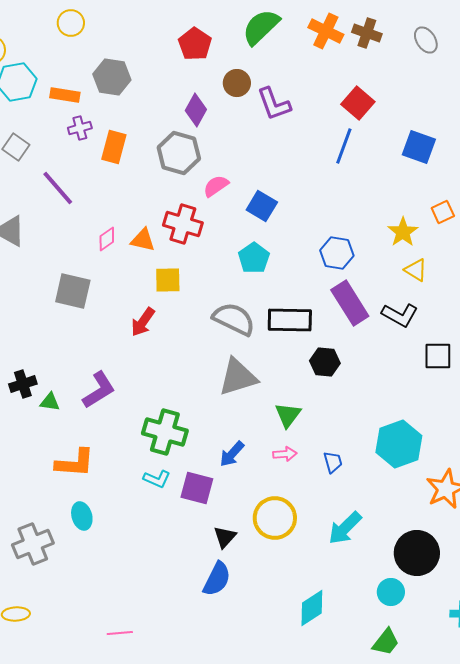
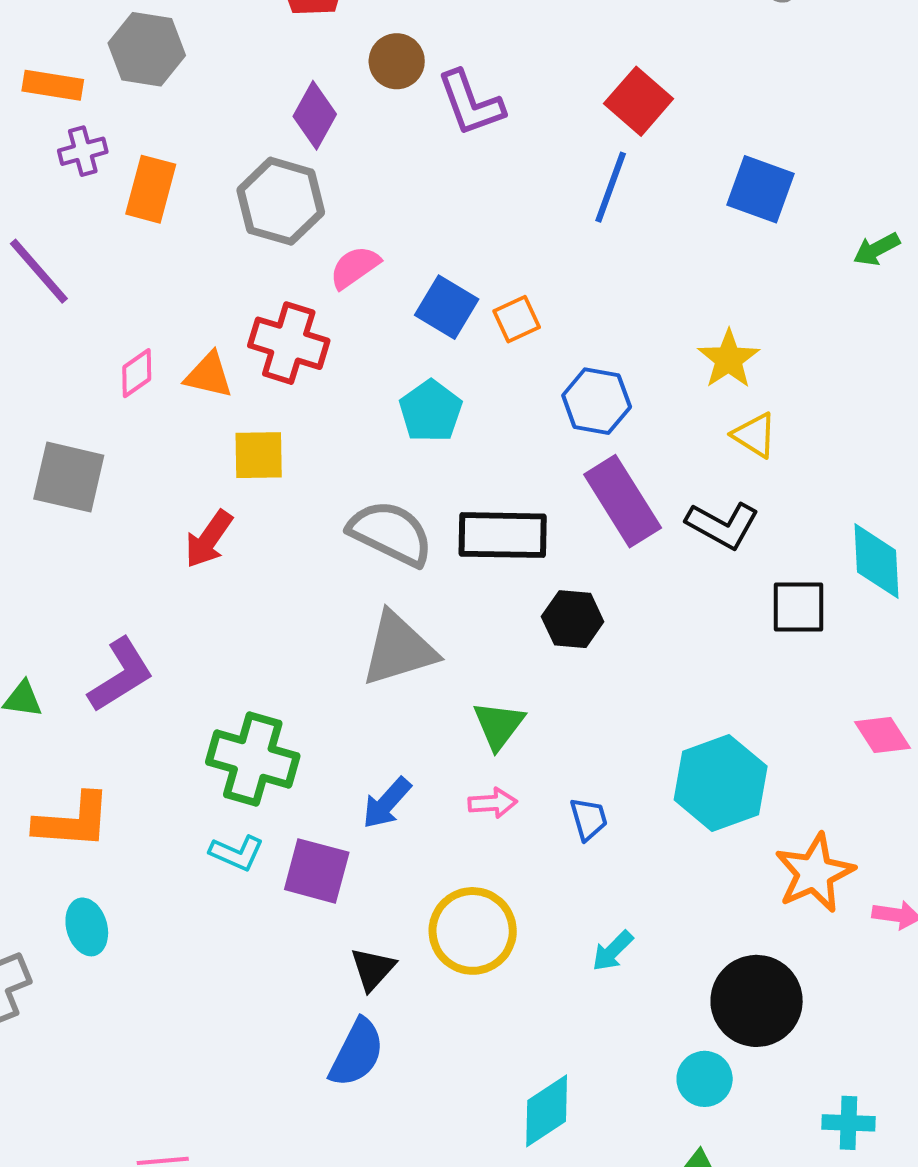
orange square: (443, 212) -> (517, 319), moved
cyan arrow: (345, 528) -> (613, 951), size x0.6

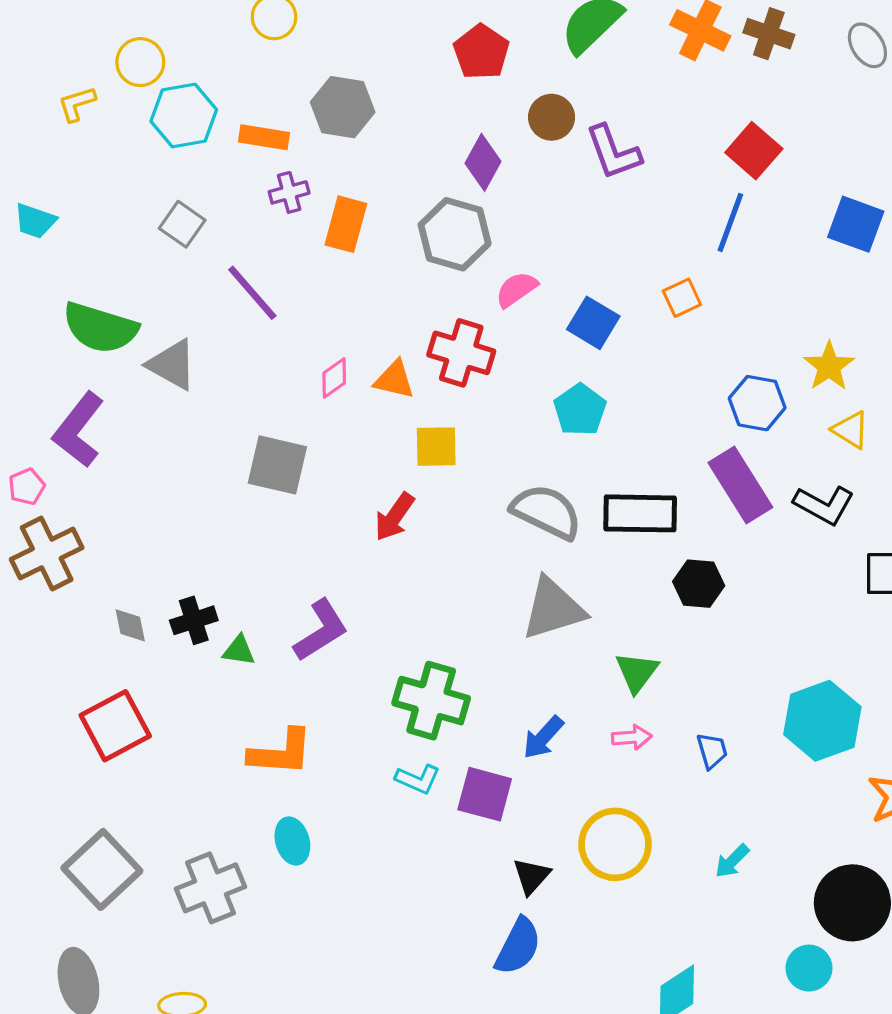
orange square: (517, 319) -> (682, 298), moved
blue hexagon: (597, 401) -> (757, 403), moved

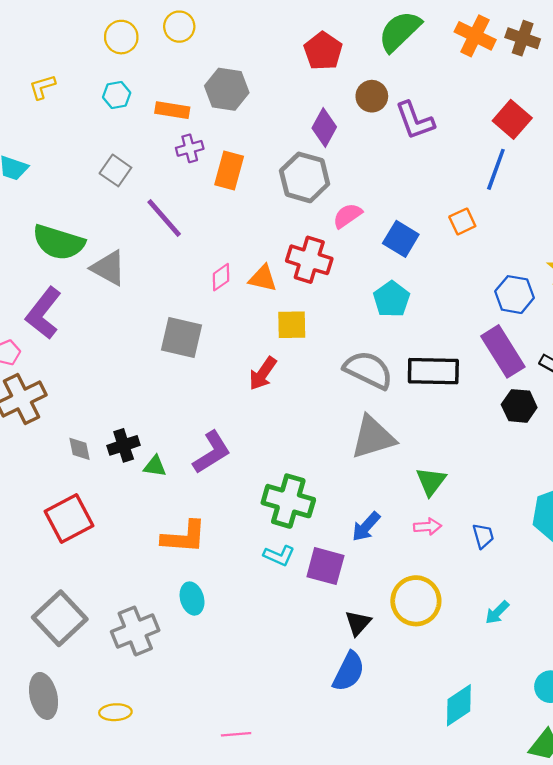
yellow circle: (140, 62) -> (121, 37), moved
cyan hexagon: (184, 116) -> (117, 95), size x0.6
black hexagon: (699, 584) -> (519, 406), moved

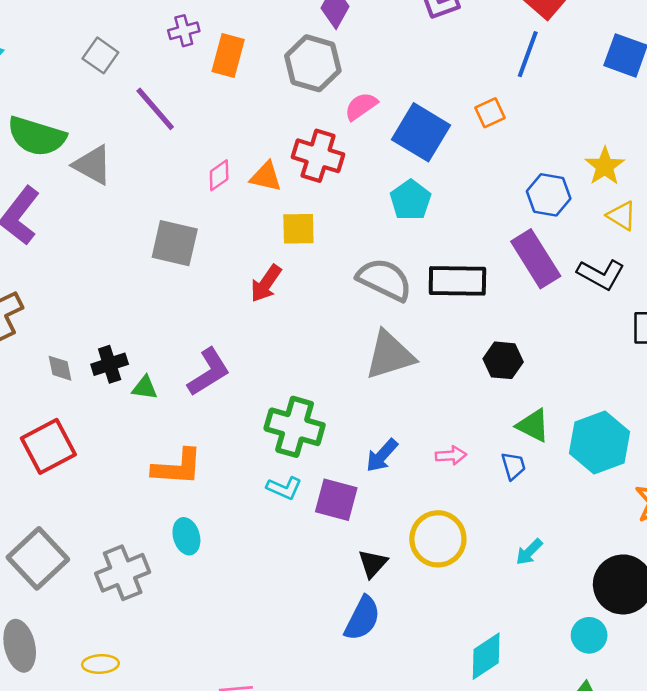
blue square: (401, 239) -> (421, 132), size x1.4
black hexagon: (519, 406) -> (503, 360), moved
green triangle: (431, 481) -> (533, 426), moved, turned -40

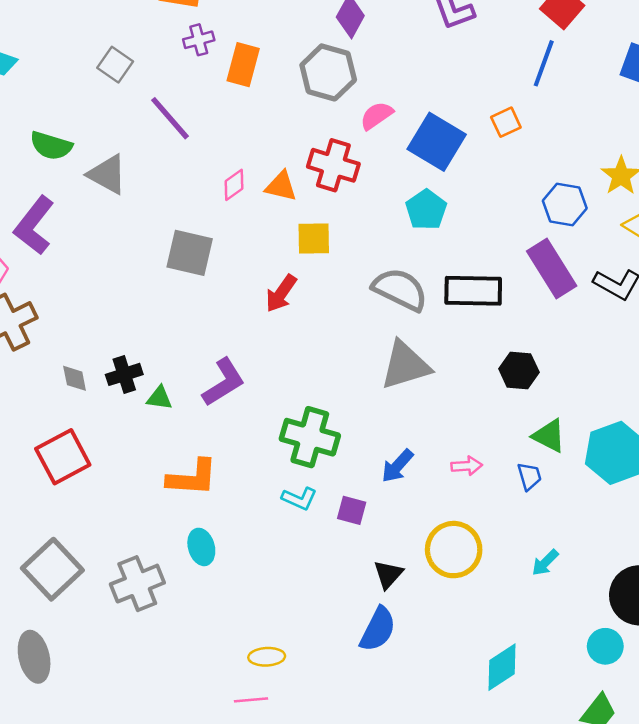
green semicircle: (37, 136) -> (51, 146), size x0.7
purple square: (336, 500) -> (352, 510), size x0.7
yellow ellipse: (100, 664) -> (267, 657), moved

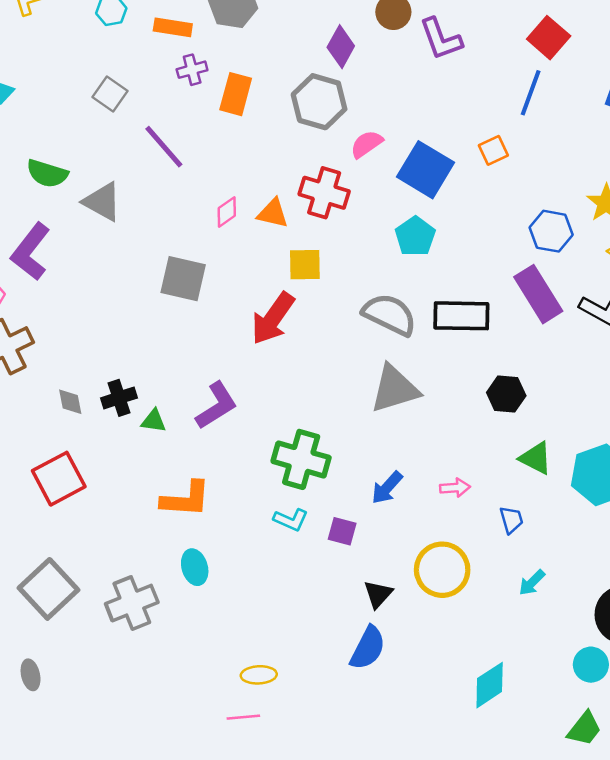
red arrow: (281, 293) -> (273, 318), size x1.4
blue trapezoid: (529, 476) -> (511, 520), moved
gray ellipse: (34, 657) -> (31, 675), size x0.6

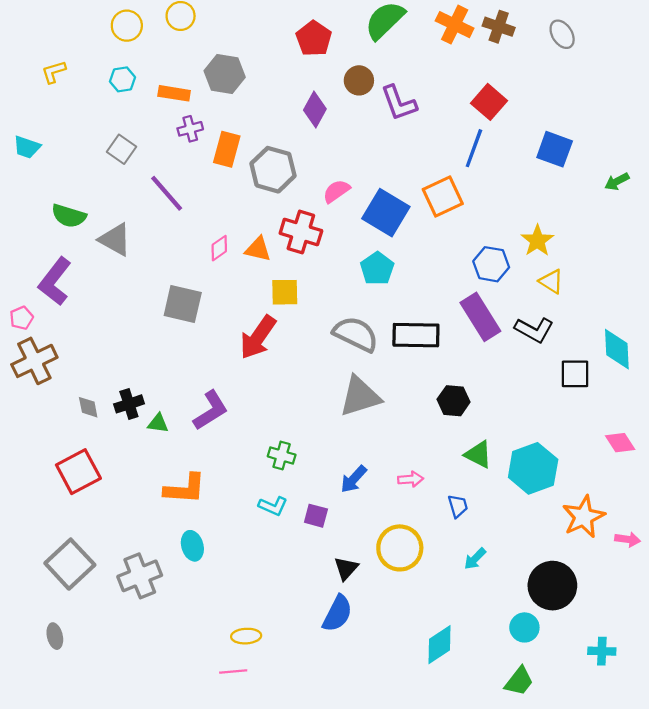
gray hexagon: (319, 102) -> (273, 170), moved
orange square: (493, 150) -> (443, 197), size x1.6
green cross: (301, 459) -> (282, 456), size x0.6

